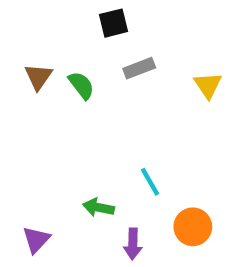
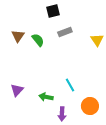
purple triangle: (36, 240) -> (17, 90), moved

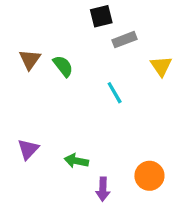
black square: (53, 11) -> (101, 16), moved
gray rectangle: (65, 32) -> (125, 40), moved
cyan line: (70, 85) -> (115, 93), moved

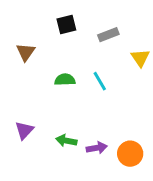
black square: (101, 16) -> (66, 24), moved
green semicircle: (63, 66) -> (65, 80), moved, turned -54
purple arrow: (103, 189) -> (97, 148), moved, turned -102

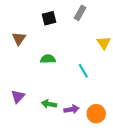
gray rectangle: (108, 35) -> (80, 13), moved, turned -40
cyan line: (100, 81) -> (83, 71), moved

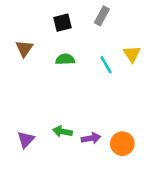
green semicircle: (48, 59) -> (65, 59), moved
cyan line: (83, 71) -> (106, 65), moved
purple triangle: (18, 96) -> (26, 140), moved

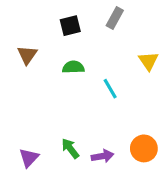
cyan line: (106, 65) -> (110, 89), moved
green arrow: (62, 131) -> (70, 148), turned 42
orange circle: (122, 144) -> (144, 148), moved

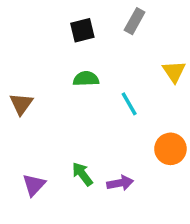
brown triangle: (27, 55) -> (21, 104), moved
orange circle: (144, 148) -> (170, 149), moved

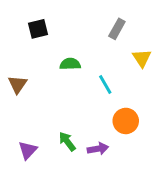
gray rectangle: (135, 21) -> (117, 29), moved
black square: (82, 30) -> (38, 29), moved
orange circle: (170, 149) -> (126, 121), moved

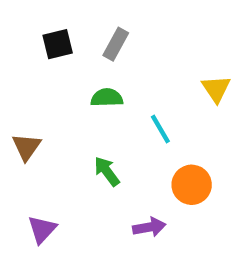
gray rectangle: (117, 29) -> (116, 44), moved
brown triangle: (18, 84) -> (26, 147), moved
green arrow: (67, 141) -> (107, 171), moved

